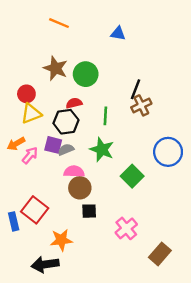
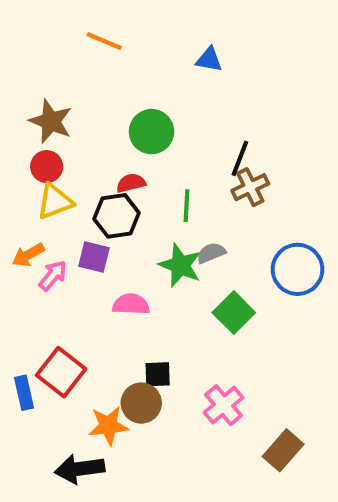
brown star: (55, 68) -> (51, 121), moved
gray semicircle: (66, 150) -> (211, 253), moved
brown circle: (80, 188) -> (141, 403), moved

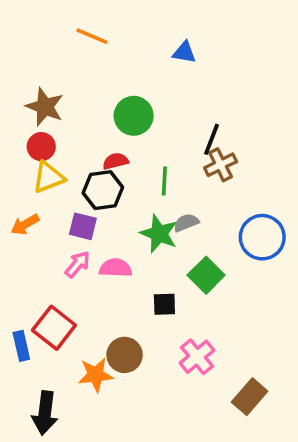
pink arrow: (53, 276) -> (77, 264), moved
black square: (158, 374) -> (164, 304), moved
black arrow: (80, 469) -> (45, 413), moved, turned -75

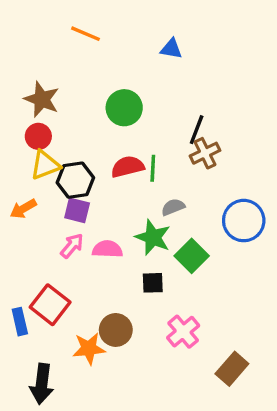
red semicircle: (115, 161) -> (128, 167), moved, size x1.4
black hexagon: (103, 190) -> (75, 180), moved
green star: (159, 234) -> (153, 237), moved

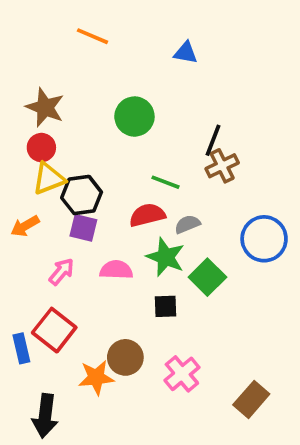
red semicircle: (128, 167) -> (147, 215), moved
green line: (153, 168) -> (166, 182), turned -72
pink arrow: (72, 246) -> (61, 272), moved
pink cross: (183, 332) -> (182, 374), moved

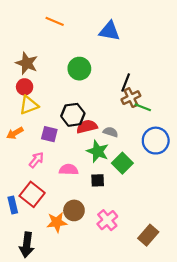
blue triangle: (186, 53) -> (109, 31), size x1.5
green line: (166, 182) -> (143, 107), moved
black hexagon: (82, 195) -> (73, 115), moved
gray semicircle: (187, 224) -> (111, 132), turned 40
pink semicircle: (116, 270) -> (69, 170), moved

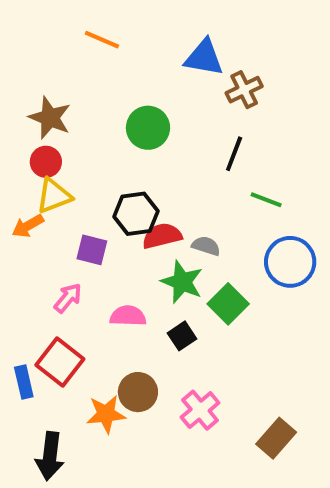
brown cross: (131, 98) -> (244, 90), moved
orange arrow: (15, 133) -> (28, 226), moved
black square: (98, 180) -> (182, 336), turned -32

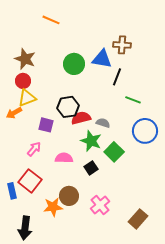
blue triangle: (204, 58) -> (102, 59), moved
brown cross: (244, 90) -> (122, 45), turned 30

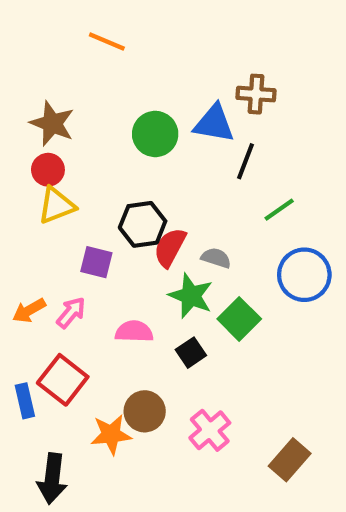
green line: (133, 100) -> (279, 210), turned -56
orange arrow: (14, 113) -> (29, 310), moved
red semicircle: (81, 118) -> (170, 247), turned -48

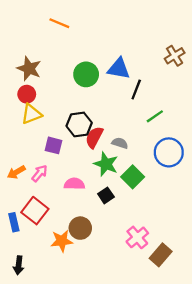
brown cross: (256, 94) -> (175, 56), moved, turned -36
pink cross: (210, 430) -> (137, 237), moved
black arrow: (52, 479) -> (19, 265), moved, size x0.7

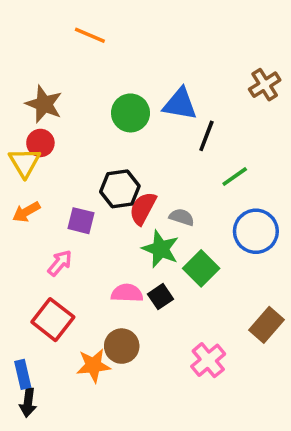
yellow triangle: (31, 114) -> (25, 162), moved, turned -40
orange arrow: (16, 172) -> (26, 212), moved
pink semicircle: (74, 184) -> (127, 293), moved
blue rectangle: (14, 222) -> (23, 374), moved
brown rectangle: (161, 255) -> (266, 325), moved

